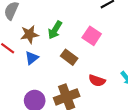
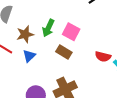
pink square: (92, 36) -> (71, 32), moved
red semicircle: (97, 81) -> (103, 57), moved

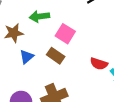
green arrow: (48, 28) -> (39, 16), moved, turned 54
blue triangle: (29, 56) -> (27, 57), moved

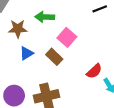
red semicircle: (99, 64) -> (94, 71), turned -70

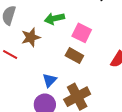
blue triangle: (26, 53) -> (50, 80), moved

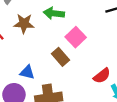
blue triangle: (50, 80) -> (27, 72), turned 40

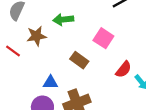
pink square: (76, 37) -> (103, 38), moved

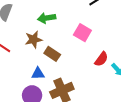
brown star: (36, 36) -> (34, 40), moved
brown rectangle: (79, 60) -> (52, 54), moved

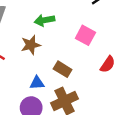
brown rectangle: (52, 54) -> (63, 69), moved

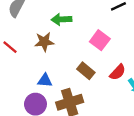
brown rectangle: (63, 69) -> (86, 71), moved

